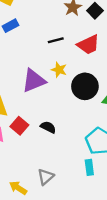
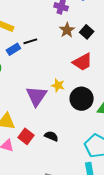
black line: (56, 40) -> (30, 41), moved
purple triangle: (34, 81) -> (36, 96), turned -30

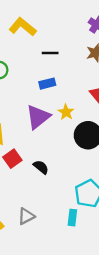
blue rectangle: (13, 49) -> (47, 84), moved

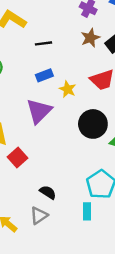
yellow star: (66, 112) -> (68, 89), moved
black semicircle: (41, 167) -> (48, 192), moved

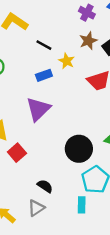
black line: (43, 43) -> (44, 45), turned 35
yellow star: (68, 89) -> (67, 61), moved
black circle: (93, 124) -> (79, 149), moved

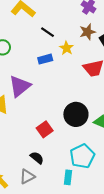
purple triangle: (38, 109) -> (20, 86), moved
black circle: (79, 149) -> (76, 114), moved
red square: (17, 153) -> (45, 129), moved

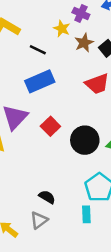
yellow star: (67, 48) -> (62, 29), moved
blue rectangle: (45, 59) -> (40, 81), size x1.6
red square: (45, 129) -> (50, 126), moved

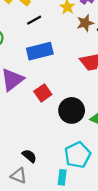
black line: (38, 50) -> (34, 20), moved, turned -64
gray triangle: (39, 220) -> (19, 176), turned 49

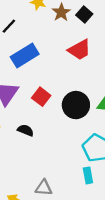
black semicircle: (29, 156) -> (26, 130), moved

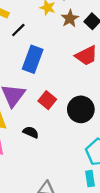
blue rectangle: (25, 56) -> (33, 59), turned -40

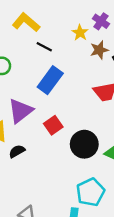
black line: (18, 30) -> (44, 47), turned 56
black semicircle: (31, 132) -> (17, 151), moved, turned -70

